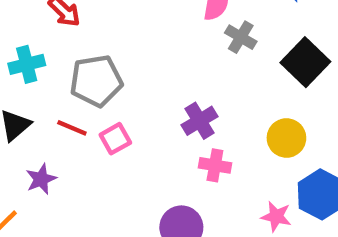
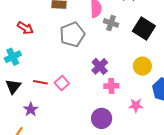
gray pentagon: (96, 81) -> (72, 34), moved
pink star: (276, 216) -> (136, 106), moved

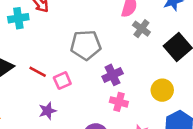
gray pentagon: (72, 34) -> (86, 45), moved
cyan cross: (13, 57) -> (18, 18), moved
purple star: (31, 109) -> (47, 111), moved

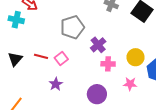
cyan cross: (18, 18) -> (16, 20), turned 35
yellow circle: (162, 90) -> (136, 57), moved

